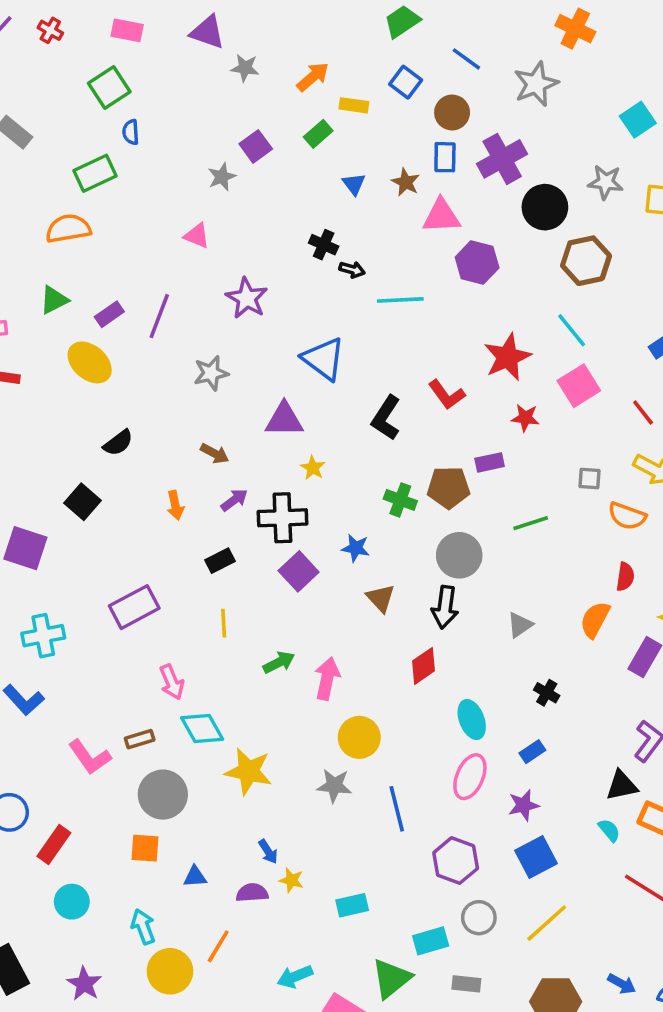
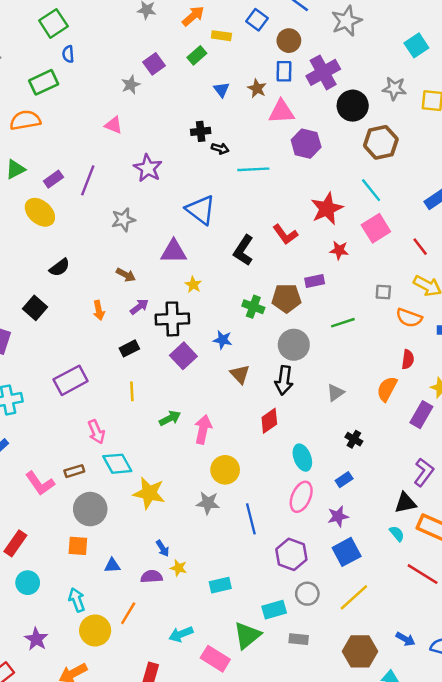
black cross: (324, 245) -> (201, 131), turned -30

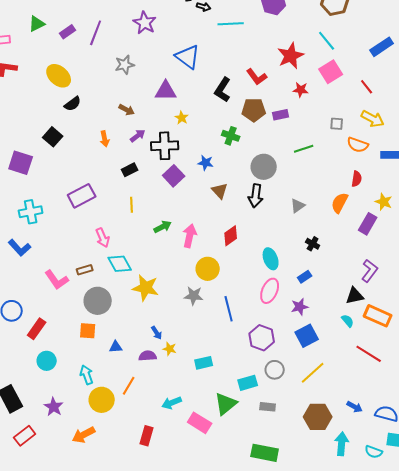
yellow ellipse: (40, 212) -> (59, 76), moved
brown pentagon: (286, 298) -> (254, 110), moved
red diamond: (269, 421) -> (231, 236), moved

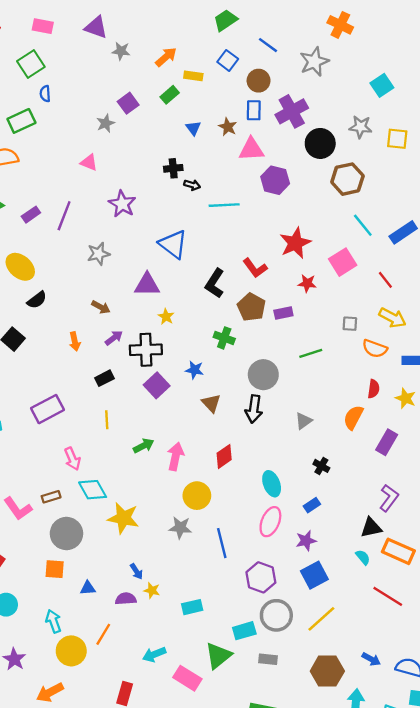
cyan line: (327, 41) -> (363, 225), moved
brown pentagon: (254, 110) -> (251, 307), turned 30
yellow star: (384, 202) -> (406, 398), moved
gray circle: (275, 370) -> (276, 615), size x1.4

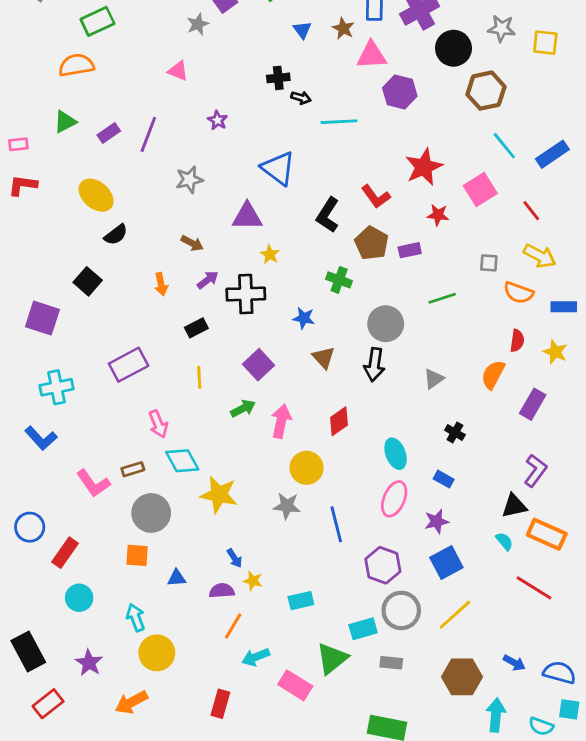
purple star: (122, 204) -> (218, 120), size x0.6
purple square: (157, 385) -> (259, 365), moved
blue rectangle: (312, 505) -> (444, 479), turned 63
orange line: (103, 634) -> (233, 626), moved

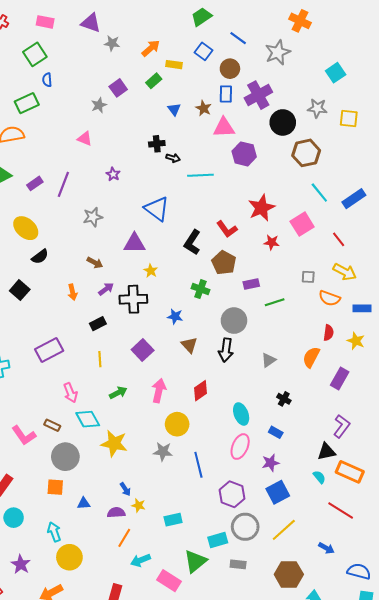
purple rectangle: (410, 250) -> (251, 284), moved
green arrow: (243, 408) -> (118, 393), moved
brown rectangle: (133, 469) -> (52, 425), turned 42
blue arrow: (514, 663) -> (326, 548), moved

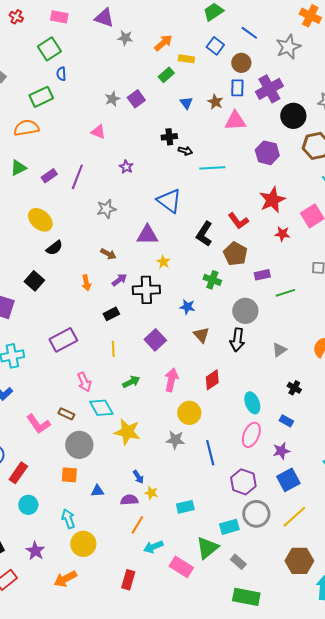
purple square: (118, 88) -> (136, 99), moved
purple hexagon: (244, 154) -> (267, 153), moved
gray rectangle: (238, 564) -> (238, 562), moved, turned 35

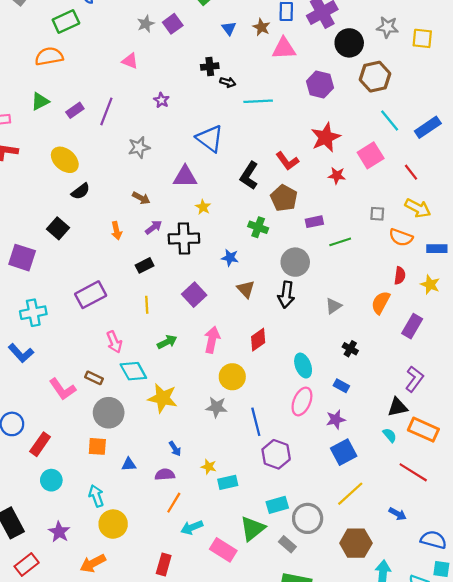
purple hexagon: (243, 482) -> (276, 454), moved
yellow star: (151, 493) -> (209, 467), moved
gray circle: (256, 514) -> (308, 518), moved

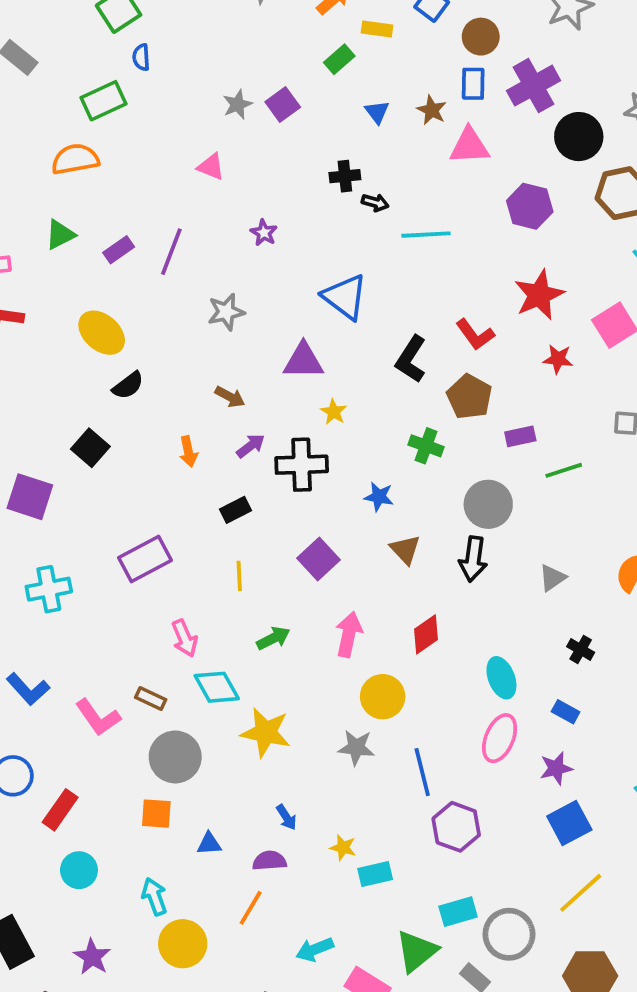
blue L-shape: (21, 353) -> (28, 689), moved
orange line: (174, 503) -> (251, 908), moved

